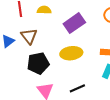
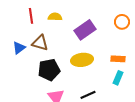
brown triangle: (29, 36) -> (40, 43), turned -36

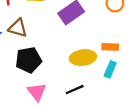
yellow ellipse: (82, 60) -> (83, 58), moved

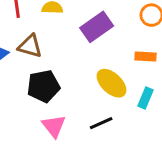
orange rectangle: (110, 47) -> (146, 57), moved
yellow ellipse: (83, 58) -> (111, 83), turned 50

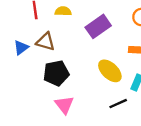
black line: (101, 123) -> (118, 104), moved

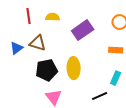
yellow ellipse: (110, 71) -> (74, 68), moved, turned 45

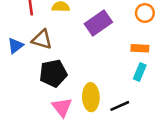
yellow ellipse: (74, 68) -> (91, 97), moved
cyan rectangle: (116, 78) -> (140, 72), moved

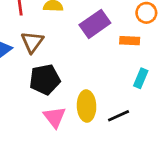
brown triangle: (42, 39) -> (32, 42), turned 50
orange rectangle: (140, 48) -> (130, 41), moved

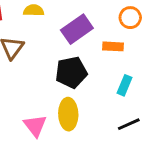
black pentagon: (45, 80) -> (71, 72), moved
black line: (119, 116) -> (129, 124), moved

